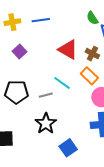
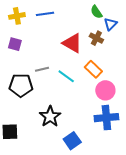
purple square: (19, 52) -> (15, 44), moved, turned -32
brown cross: (92, 54) -> (96, 38), moved
gray line: (46, 95) -> (42, 69), moved

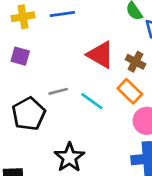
brown cross: (96, 38) -> (135, 62), moved
black pentagon: (21, 85) -> (29, 114), turned -30

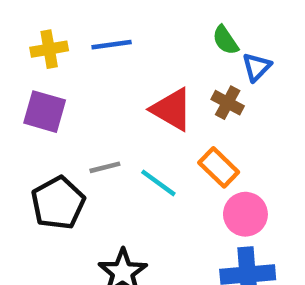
purple square: (20, 56) -> (45, 112), size x1.4
brown cross: (135, 62) -> (228, 103), moved

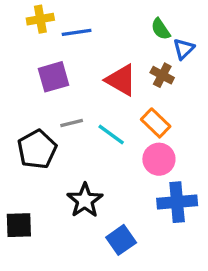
yellow cross: (49, 49) -> (40, 19), moved
purple square: (45, 112) -> (54, 77), moved, turned -32
pink circle: (245, 214) -> (159, 159), moved

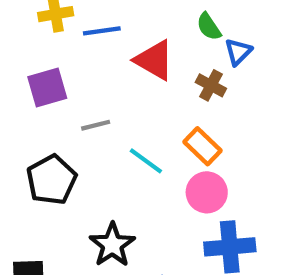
purple square: (54, 77) -> (47, 87), moved
red triangle: (121, 80) -> (154, 60), moved
gray line: (72, 123) -> (96, 125), moved

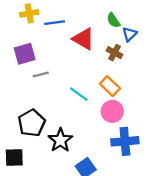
gray line: (96, 125) -> (41, 75), moved
black pentagon: (51, 180) -> (32, 123), moved

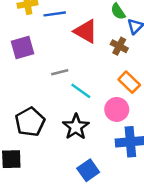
gray line: (41, 75) -> (60, 72), moved
orange rectangle: (110, 86) -> (129, 82), moved
black star: (60, 140) -> (76, 127), moved

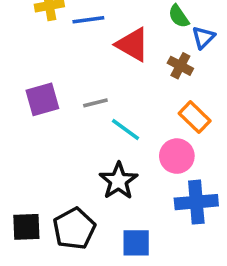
purple square: (22, 47) -> (42, 99), moved
black pentagon: (30, 122) -> (74, 229), moved
blue square: (88, 170) -> (136, 243), turned 35

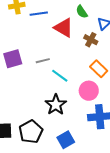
green semicircle: (179, 16) -> (82, 12), moved
blue square: (136, 243) -> (66, 140), turned -30

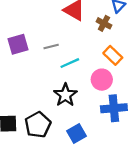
cyan line: (60, 76) -> (70, 63), turned -60

